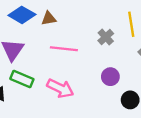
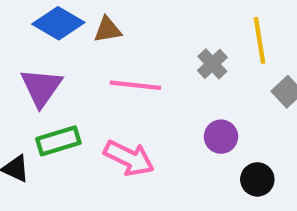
green rectangle: (22, 79) -> (58, 141), turned -40

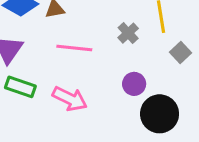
green rectangle: (58, 141) -> (20, 87), turned 36
black circle: (257, 179) -> (160, 114), size x1.6

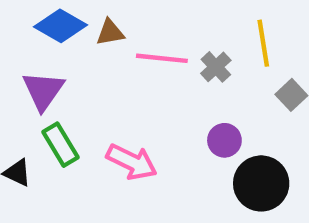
pink line: (74, 48) -> (162, 58), moved
green rectangle: (20, 87) -> (60, 145), turned 40

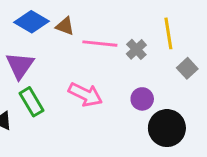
brown triangle: (110, 32) -> (65, 26), turned 30
pink arrow: (132, 162) -> (85, 95), moved

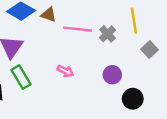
pink arrow: (85, 95) -> (65, 71), size x0.6
black circle: (167, 128) -> (133, 99), size x0.7

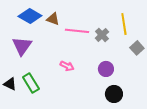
green rectangle: (21, 77) -> (31, 83), moved
black circle: (133, 99) -> (114, 94), moved

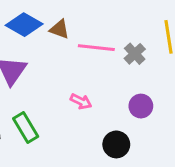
black circle: (114, 94) -> (116, 144), moved

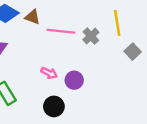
purple circle: (141, 106) -> (74, 80), moved
black circle: (116, 144) -> (54, 106), moved

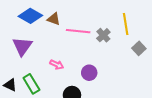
pink arrow: (49, 73) -> (57, 65), moved

